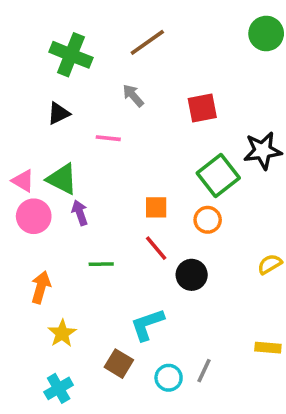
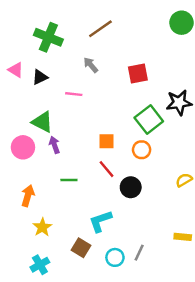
pink triangle: (23, 181) -> (16, 70), moved

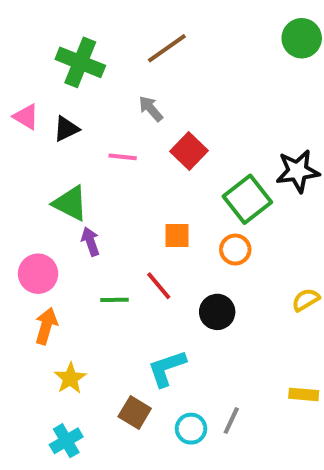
red square: (138, 73) -> (189, 151), moved, turned -35
pink circle: (23, 147) -> (38, 274), moved
red line: (106, 169) -> (159, 286), moved

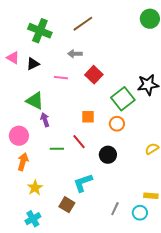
gray arrow: (151, 109) -> (75, 54), turned -48
cyan circle: (191, 429) -> (140, 213), moved

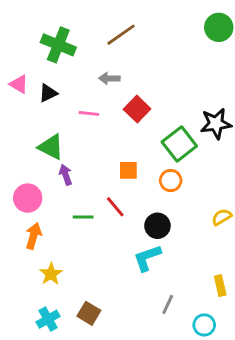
cyan L-shape: (83, 183) -> (147, 258), moved
yellow rectangle: (151, 196) -> (220, 286), turned 72
brown square: (67, 205) -> (89, 313), moved
cyan circle: (140, 213) -> (204, 325), moved

